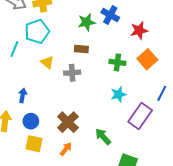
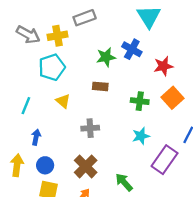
cyan line: (14, 49) -> (26, 106), moved
gray cross: (72, 73) -> (90, 128), moved

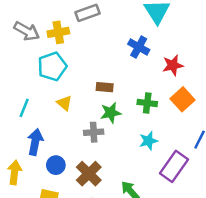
green star: (106, 57) -> (111, 113), moved
blue arrow: (36, 137) -> (35, 142), size x1.5
blue circle: (45, 165) -> (56, 165), moved

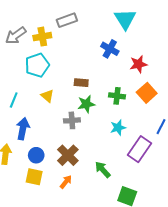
gray arrow: (27, 31) -> (16, 36), turned 115
blue circle: (56, 165) -> (36, 155), moved

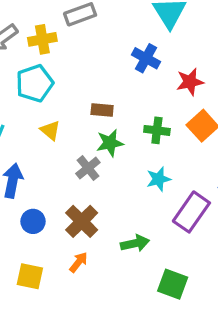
gray cross: (72, 120) -> (88, 168), turned -35
green arrow: (103, 170) -> (135, 243), turned 120
yellow square: (34, 177) -> (30, 276), moved

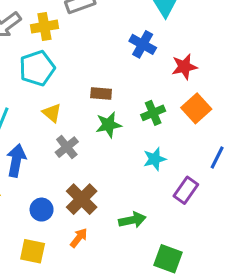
green cross: (157, 130) -> (153, 113), turned -30
gray cross: (88, 168) -> (67, 147), moved
purple rectangle: (191, 212) -> (186, 190), size x0.7
blue circle: (33, 221) -> (42, 210), moved

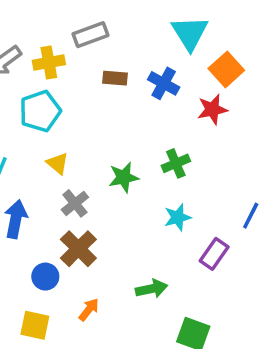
brown rectangle: (101, 93) -> (115, 78), moved
orange square: (196, 108) -> (226, 69), moved
brown cross: (82, 199) -> (78, 249), moved

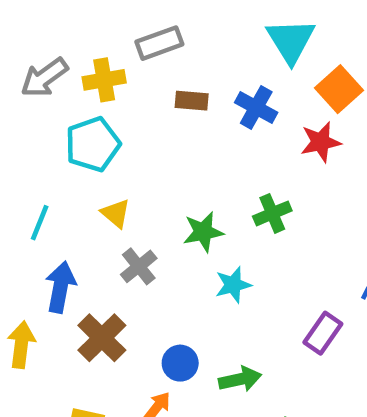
cyan star: (178, 217) -> (233, 285), moved
brown cross: (78, 249) -> (102, 338), moved
blue circle: (45, 277) -> (180, 363), moved

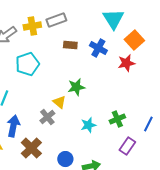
yellow cross: (104, 80) -> (32, 26), moved
yellow triangle: (116, 213) -> (59, 102), moved
green cross: (272, 213) -> (117, 119), moved
green star: (203, 232) -> (76, 87), moved

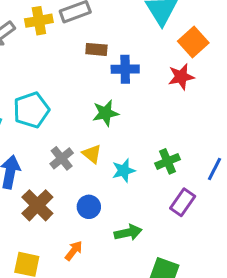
blue cross: (98, 48) -> (125, 69), moved, turned -30
cyan pentagon: (27, 64) -> (31, 110), moved
yellow triangle: (59, 102) -> (92, 154), moved
blue circle: (65, 159) -> (89, 207), moved

